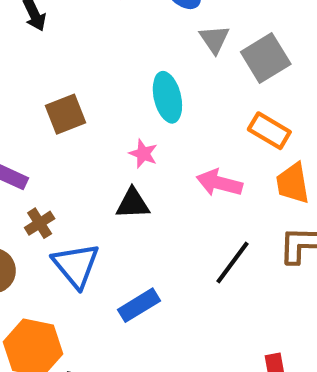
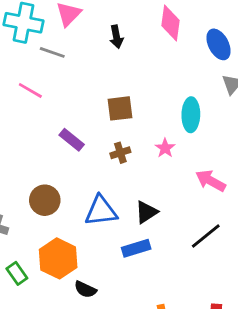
black triangle: (133, 204) -> (146, 212), moved, turned -45
brown cross: (40, 223) -> (120, 153), moved
blue triangle: (76, 265) -> (101, 211), turned 48

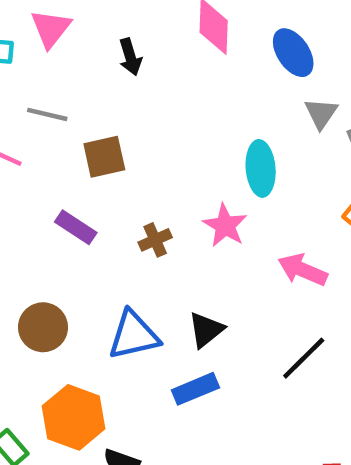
gray line: (52, 52) -> (47, 114), moved
brown square: (120, 108) -> (104, 157), moved
pink star: (165, 148) -> (225, 225), size x1.4

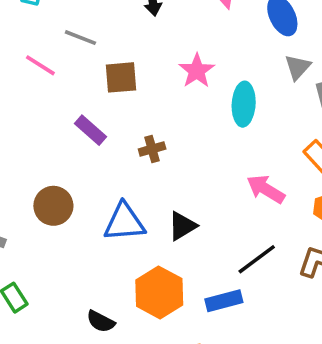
pink star: (225, 225) -> (197, 71), moved
blue rectangle: (195, 389) -> (224, 301), moved
orange hexagon: (74, 417) -> (159, 292), moved

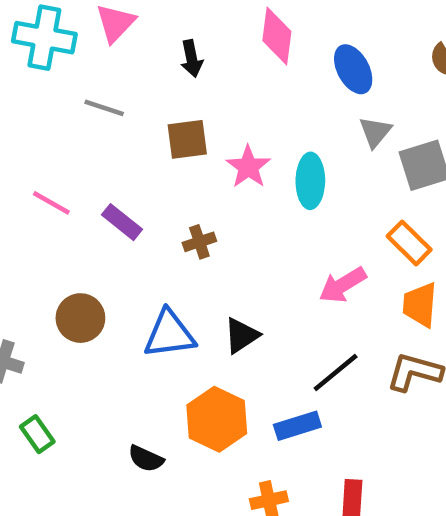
pink line: (40, 65) -> (51, 203), moved
pink star: (197, 71) -> (248, 167), moved
brown square: (121, 77) -> (187, 139), moved
pink arrow: (266, 189) -> (343, 285), turned -60

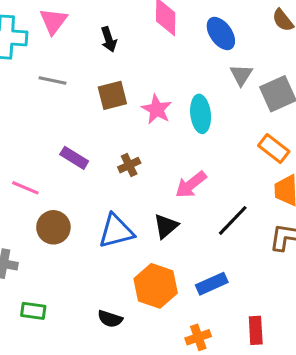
pink line: (51, 203) -> (25, 188), moved
pink arrow: (343, 285) -> (191, 185), moved
black line: (336, 372) -> (233, 220), moved
green rectangle: (37, 434) -> (33, 311), turned -40

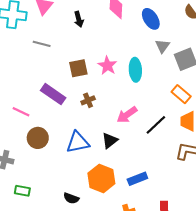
brown square: (112, 95) -> (78, 68), moved
purple rectangle: (74, 158) -> (53, 94), size x1.4
black line: (233, 220) -> (156, 125), moved

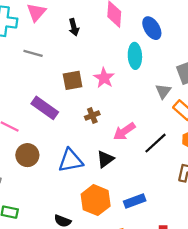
gray triangle: (163, 46) -> (163, 91), moved
cyan ellipse: (135, 70) -> (135, 56), moved
brown cross: (88, 100) -> (92, 115), moved

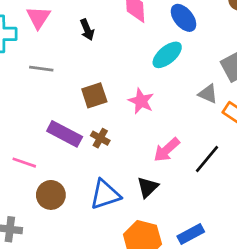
cyan ellipse: (135, 56) -> (167, 55), turned 60
pink star: (104, 78) -> (141, 101), moved
gray triangle: (163, 91) -> (208, 94), turned -35
brown cross: (92, 115) -> (100, 138), moved, turned -32

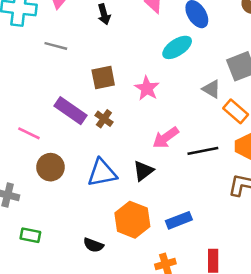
black line: (207, 159) -> (203, 151), turned 32

